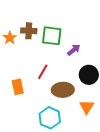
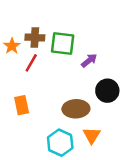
red line: (43, 72) -> (31, 63), moved
orange triangle: (87, 107) -> (92, 135), moved

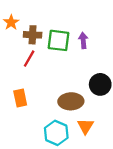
orange star: (12, 46) -> (11, 22), moved
purple arrow: (89, 60) -> (83, 40), moved, turned -56

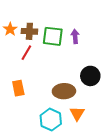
orange star: (11, 22) -> (10, 29), moved

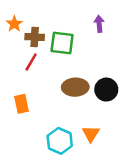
orange star: (10, 29) -> (14, 24), moved
purple arrow: (75, 36) -> (99, 24), moved
brown ellipse: (64, 91) -> (75, 87), moved

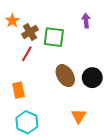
brown cross: (35, 37) -> (30, 32), turned -35
brown ellipse: (75, 87) -> (65, 76), turned 60
cyan hexagon: (60, 141) -> (27, 122), moved

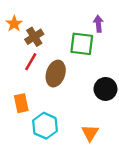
green square: (54, 37) -> (82, 44), moved
brown ellipse: (65, 76) -> (56, 74), moved, turned 50
cyan hexagon: (27, 122) -> (45, 126), moved

